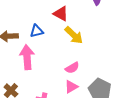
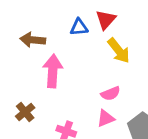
red triangle: (61, 14) -> (106, 20), turned 35
blue triangle: (37, 31) -> (79, 27), moved

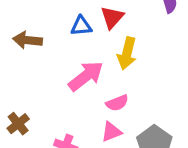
yellow arrow: (119, 51) -> (127, 53), turned 52
pink arrow: (53, 71) -> (86, 76), moved, turned 48

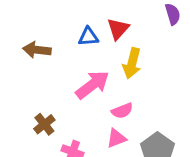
brown cross: (18, 124) -> (44, 124), moved

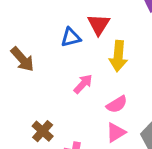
brown arrow: (37, 50) -> (22, 59), turned -128
pink arrow: (92, 85) -> (83, 84), size x0.6

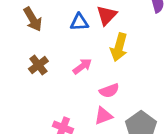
brown arrow: (22, 59) -> (33, 19), moved
brown cross: (43, 131) -> (38, 65), moved

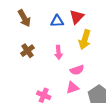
pink arrow: (82, 66) -> (58, 52), turned 120

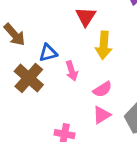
blue triangle: (57, 21) -> (48, 53), moved
brown cross: (27, 51) -> (29, 78), size x1.5

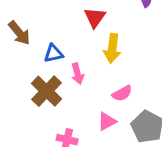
brown cross: (29, 78) -> (47, 91), moved
pink semicircle: (102, 89) -> (122, 93), moved

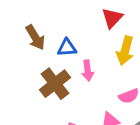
brown arrow: (19, 33) -> (35, 37), moved

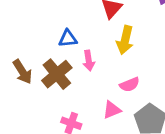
brown arrow: (35, 37) -> (22, 72), moved

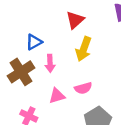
blue triangle: (68, 39) -> (34, 42), turned -30
pink triangle: (112, 110) -> (57, 96), moved

